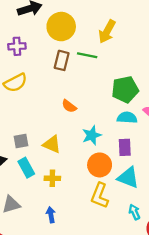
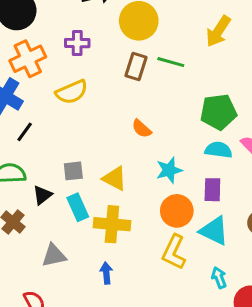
yellow arrow: (107, 32) -> (218, 31), moved
yellow cross: (52, 178) -> (112, 224), size x1.6

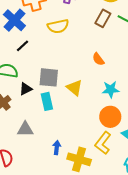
gray square: (73, 171) -> (49, 77), size x1.5
yellow cross: (112, 224) -> (79, 159), moved

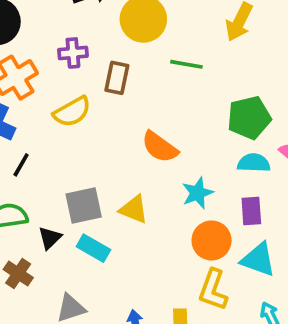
brown rectangle: (103, 18) -> (117, 78), moved
orange semicircle: (98, 59) -> (160, 147), size x1.5
cyan rectangle: (47, 101) -> (93, 248), turned -30

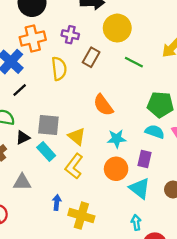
yellow semicircle: (72, 112) -> (59, 69), turned -85
yellow L-shape: (213, 290) -> (74, 166), moved

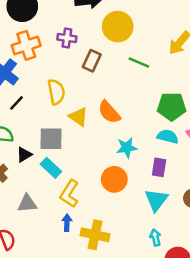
yellow semicircle: (59, 69) -> (56, 92), moved
yellow triangle: (77, 136) -> (78, 117), moved
yellow L-shape: (74, 166) -> (69, 194), moved
orange circle: (116, 169) -> (114, 179), moved
cyan triangle: (140, 188) -> (156, 200), turned 35

